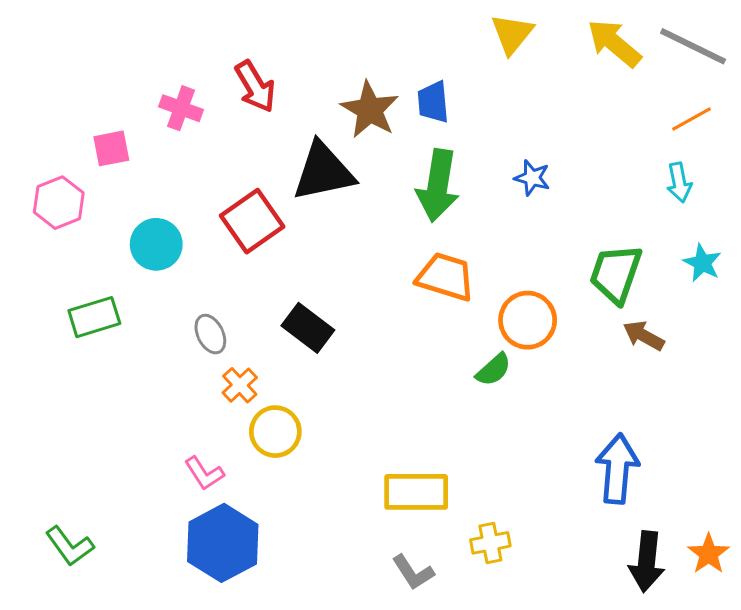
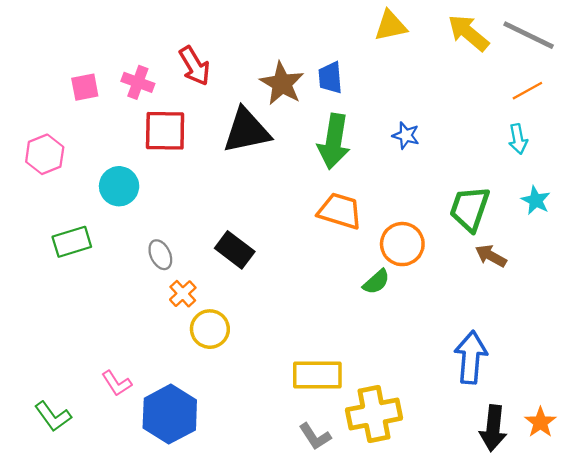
yellow triangle: (512, 34) -> (390, 26), turned 39
pink square: (111, 148) -> (85, 87), moved
red square: (252, 221) -> (165, 131), moved, turned 36
pink L-shape: (204, 473) -> (117, 383), moved
yellow cross: (490, 543) -> (374, 414), size x1.8

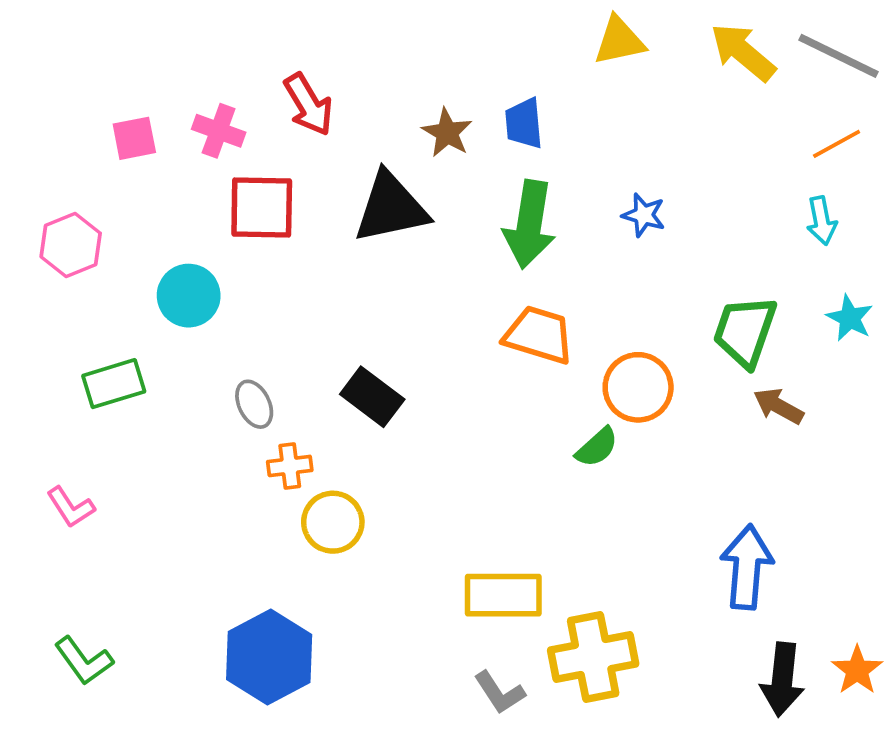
brown star: (282, 84) -> (447, 133), size x0.7
orange cross: (183, 294) -> (290, 466), turned 36
pink L-shape: (117, 383) -> (71, 507), moved

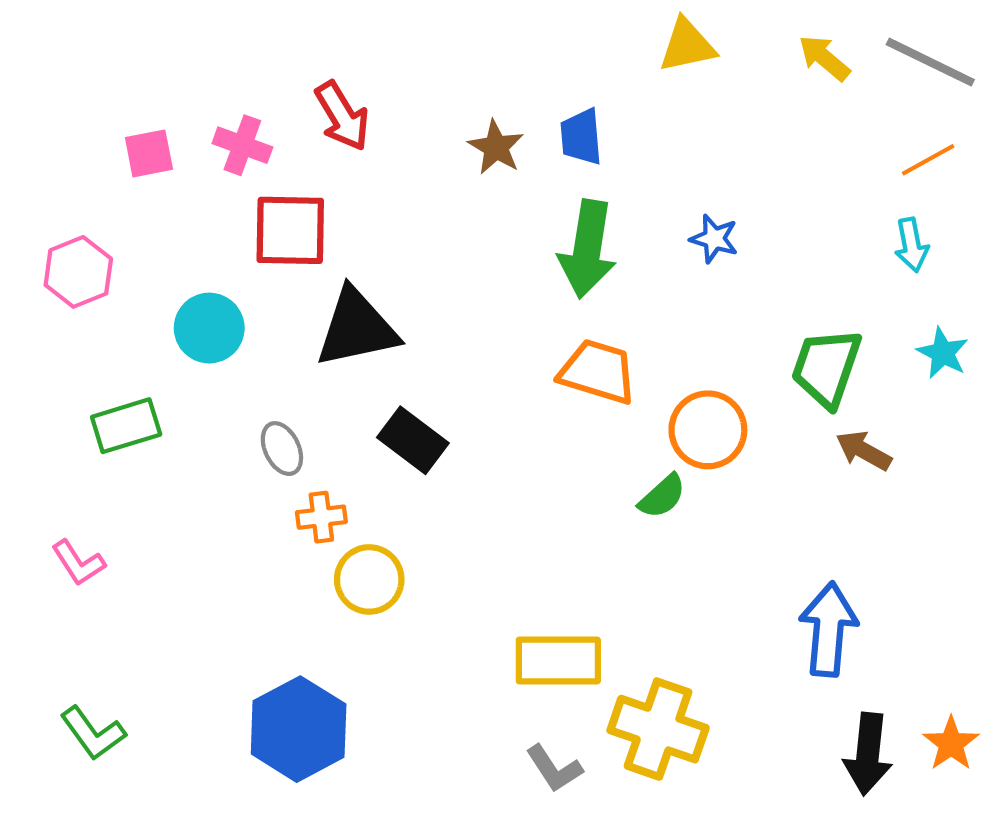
yellow arrow: (743, 52) -> (824, 58), size x0.7
black triangle: (391, 208) -> (357, 328), moved
yellow cross: (593, 657) -> (658, 729), turned 30

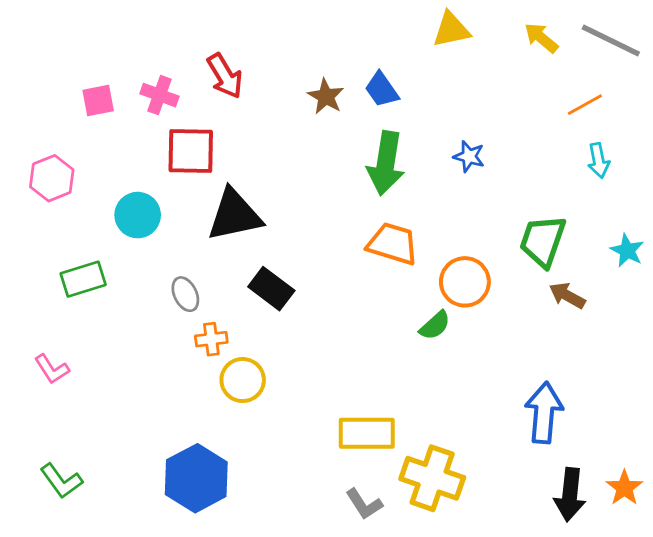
blue trapezoid: (581, 137) -> (382, 90), turned -30
orange line: (928, 160) -> (585, 105), moved
cyan star: (943, 353) -> (627, 250), moved

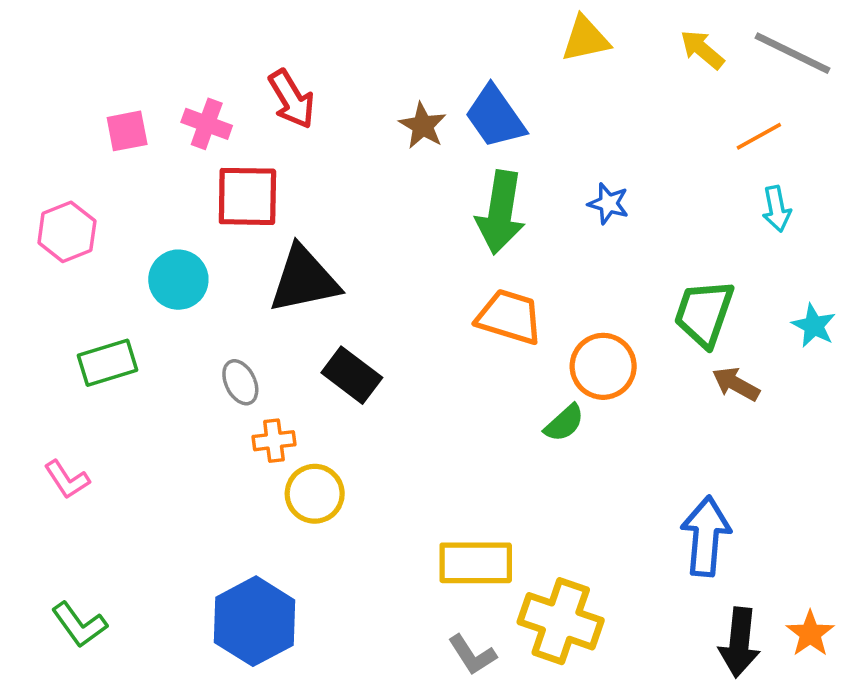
blue trapezoid: (382, 90) -> (495, 117), size x1.4

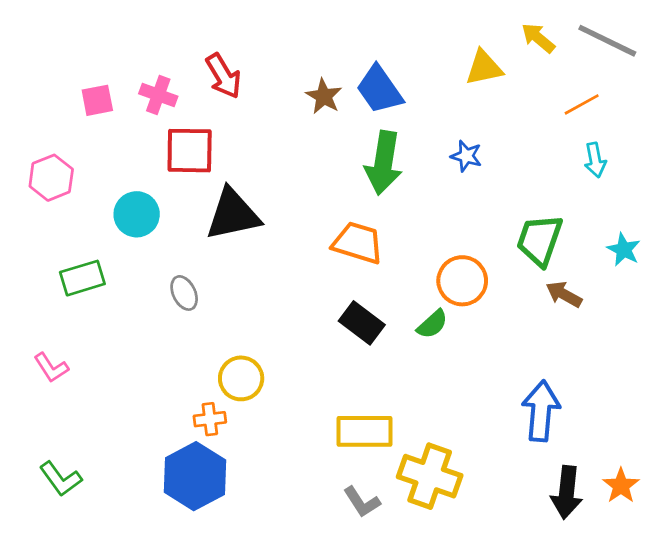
yellow triangle: (585, 39) -> (484, 68), moved
orange trapezoid: (509, 317) -> (358, 243), moved
black rectangle: (352, 375) -> (362, 323), moved
orange cross: (274, 441) -> (210, 419), moved

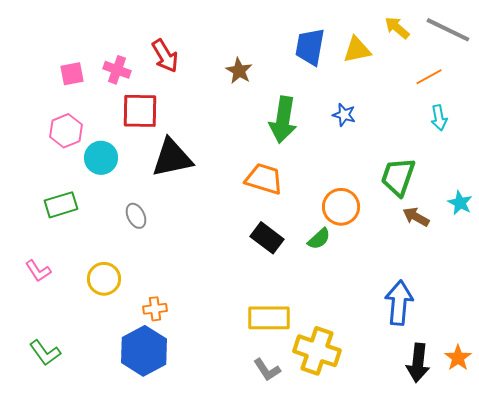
blue trapezoid: (379, 90) -> (310, 47), moved, turned 45
pink hexagon: (51, 178) -> (66, 131), moved
cyan star: (624, 250) -> (460, 203), moved
yellow circle: (241, 378) -> (104, 279), moved

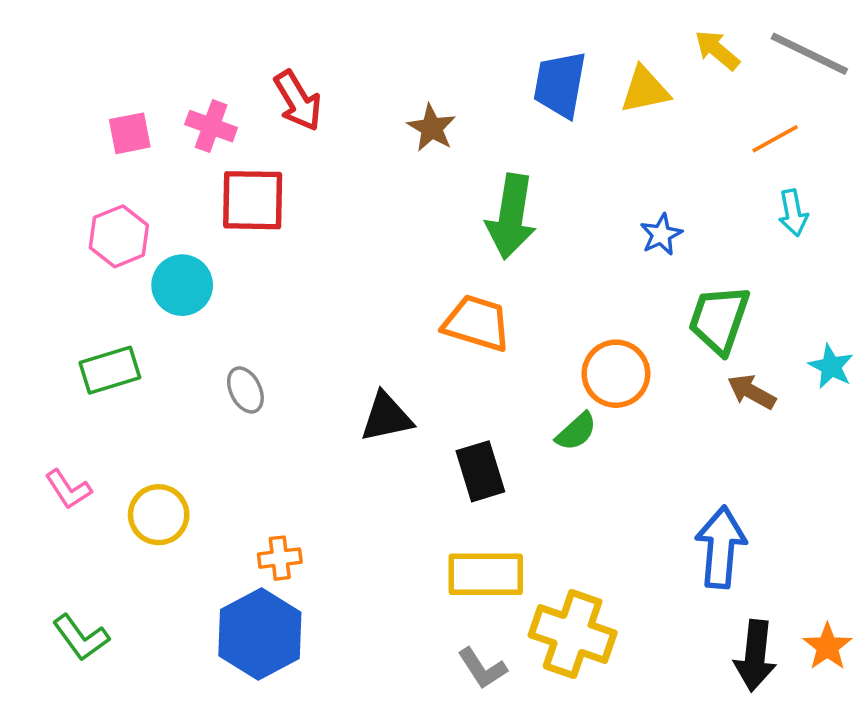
blue star: (344, 115) -> (661, 235), moved, turned 30
black triangle: (172, 158) -> (386, 417), moved, size x0.7
black rectangle: (267, 238) -> (480, 471), moved, turned 36
yellow circle: (104, 279) -> (159, 515), moved

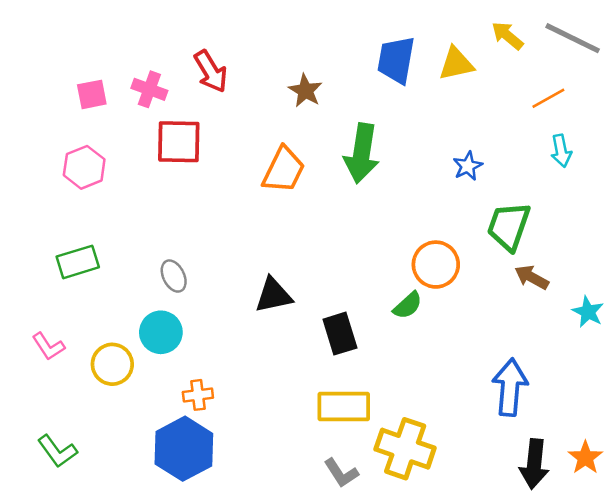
cyan circle: (182, 285) -> (161, 332), moved
orange trapezoid: (477, 323) -> (284, 170), moved, turned 99
cyan star: (831, 366) -> (588, 312), moved

